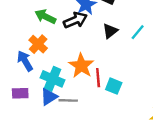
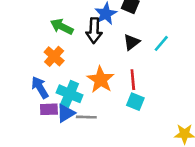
black arrow: (75, 20) -> (94, 31), turned 115
blue arrow: (25, 61) -> (40, 87), moved
red line: (98, 78) -> (133, 80), moved
purple rectangle: (20, 93) -> (49, 109), moved

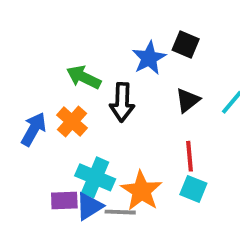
black arrow: (94, 31) -> (122, 102), moved
orange star: (101, 80) -> (141, 191), moved
blue arrow: (40, 87) -> (34, 129), moved, turned 60

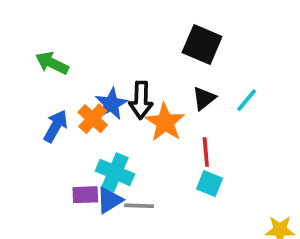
black square: (186, 45) -> (202, 45), size x1.5
blue star: (149, 58) -> (111, 104), moved
green arrow: (84, 77) -> (52, 63), moved
orange star: (141, 191) -> (165, 122), moved

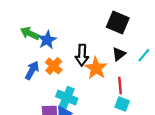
blue star: (111, 104) -> (47, 40), moved

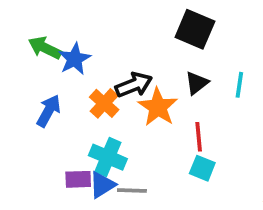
black arrow: (82, 55) -> (134, 85), turned -114
cyan line: (144, 55) -> (239, 85), turned -32
orange cross: (54, 66) -> (104, 103), moved

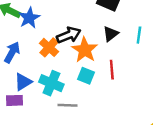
cyan square: (202, 168) -> (86, 76), moved
purple rectangle: (78, 179) -> (14, 100), moved
blue triangle: (102, 185) -> (23, 82), moved

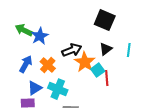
orange cross: (49, 47) -> (48, 65), moved
cyan square: (86, 76) -> (98, 70), moved, turned 32

